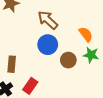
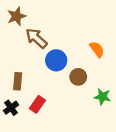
brown arrow: (48, 20) -> (36, 38), moved
green star: (91, 55) -> (102, 97), moved

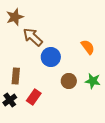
brown circle: (78, 77) -> (69, 81), moved
green star: (102, 97) -> (93, 81), moved

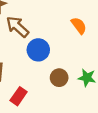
orange semicircle: (88, 47) -> (79, 26), moved

